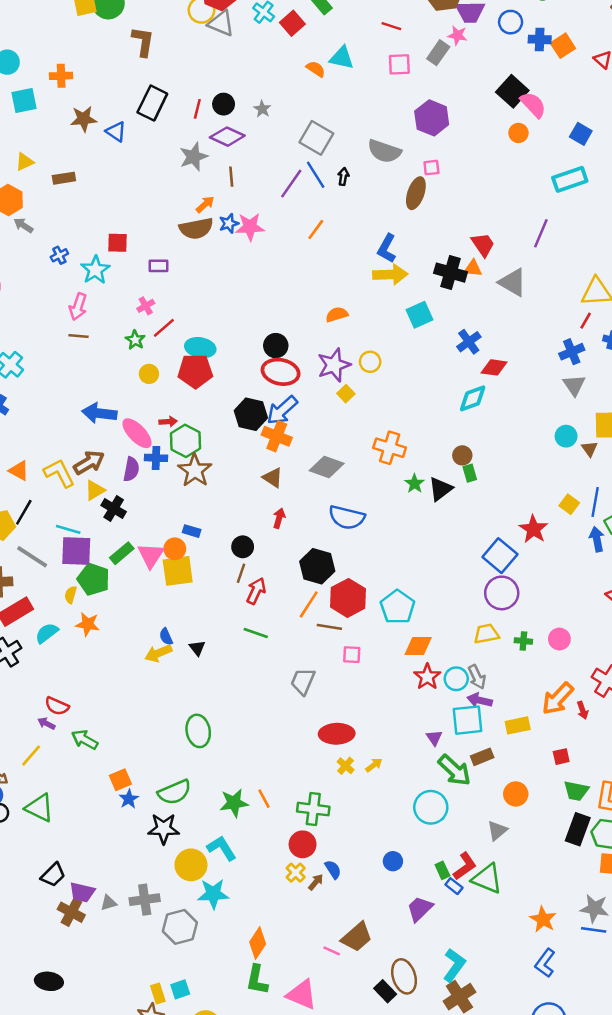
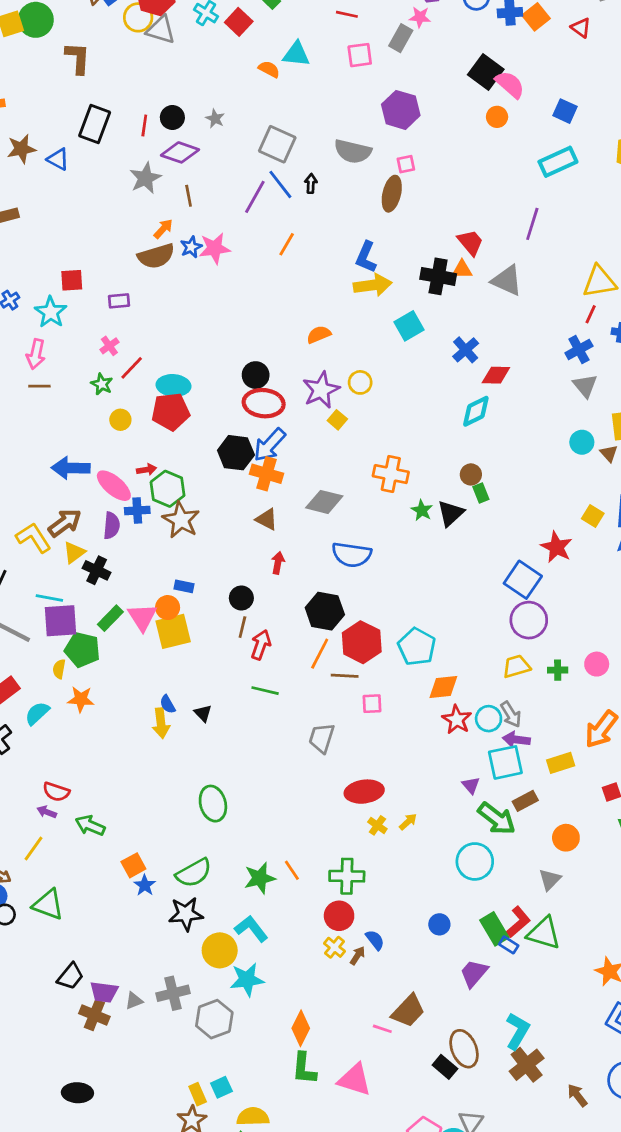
yellow arrow: (158, 653) -> (161, 723), turned -68
green rectangle: (442, 870) -> (494, 929), size x1.6

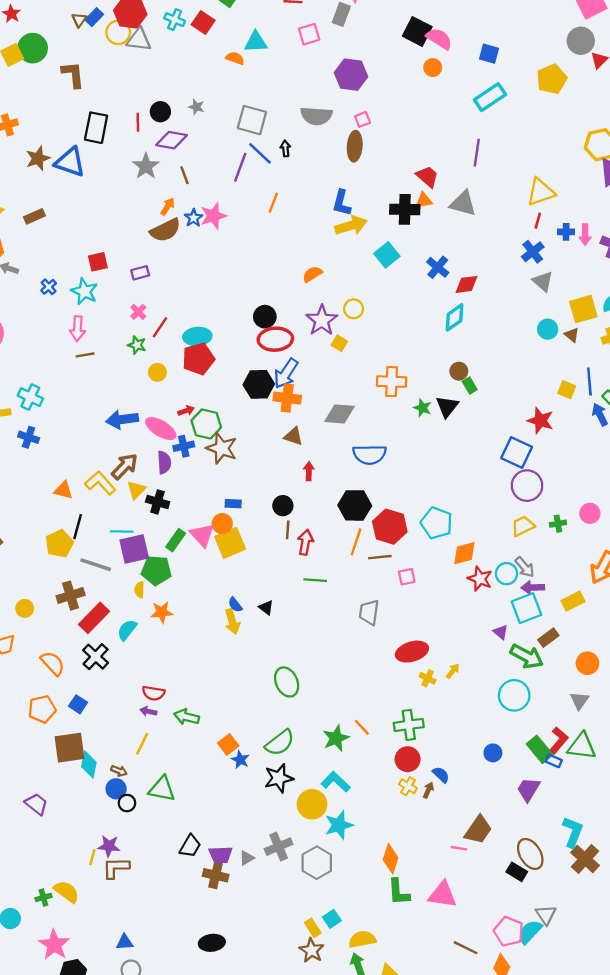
blue triangle: (58, 159) -> (70, 162), size x1.6

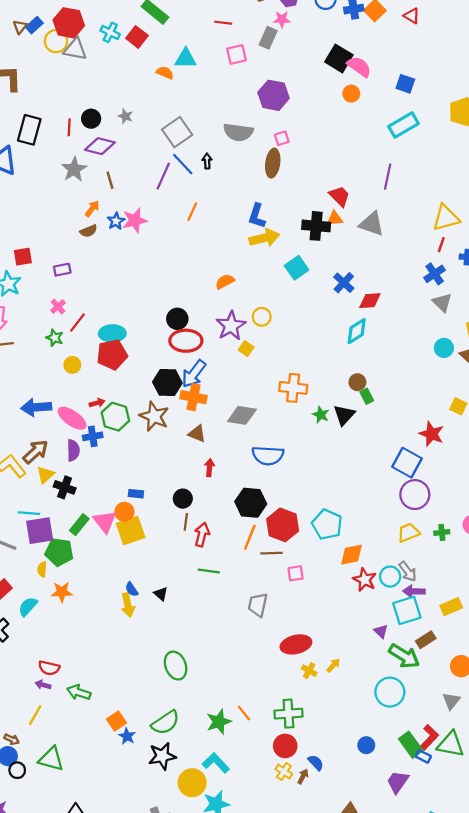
gray square: (252, 120) -> (177, 132), turned 36
brown semicircle: (165, 230) -> (89, 231), size x0.6
brown star: (222, 448) -> (154, 416), moved

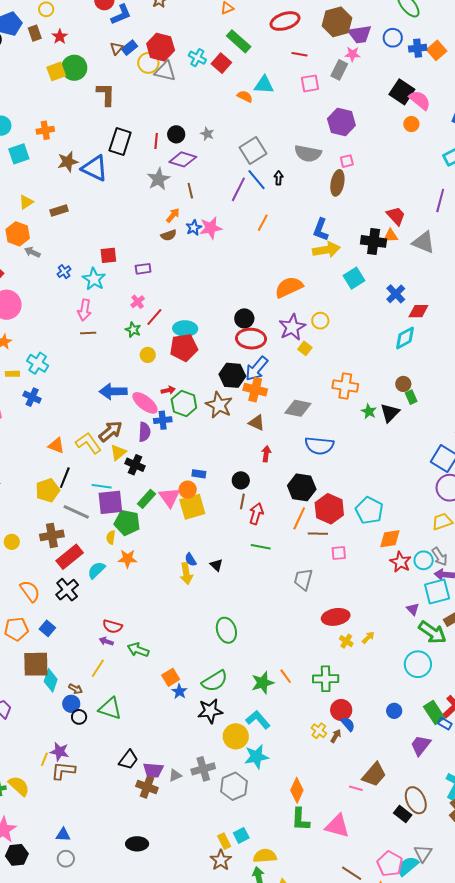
orange semicircle: (225, 282) -> (289, 287), size x1.6
red circle: (285, 746) -> (341, 710), moved

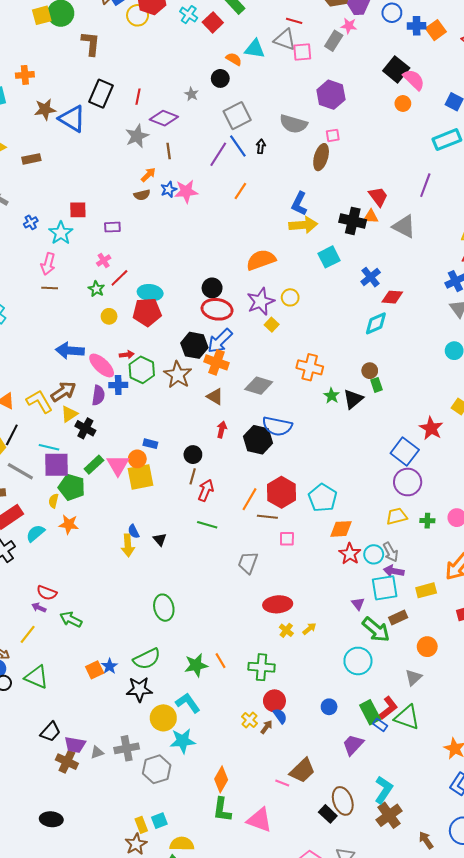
gray triangle: (165, 71) -> (285, 40), moved
black circle: (176, 134) -> (220, 78), moved
black hexagon: (302, 487) -> (258, 440), moved
orange square: (171, 677) -> (95, 670), moved

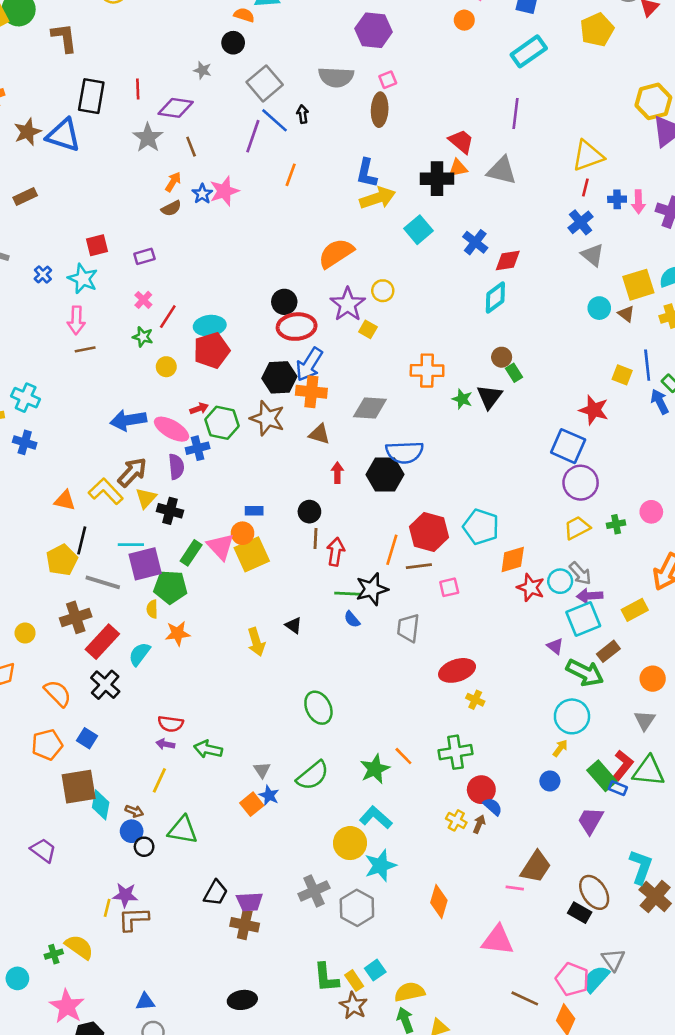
blue semicircle: (134, 531) -> (352, 619), moved
yellow arrow: (309, 629) -> (560, 748), moved
black star: (139, 689) -> (372, 589), moved
gray triangle: (97, 752) -> (262, 770), moved, turned -32
green L-shape: (222, 810) -> (326, 978), moved

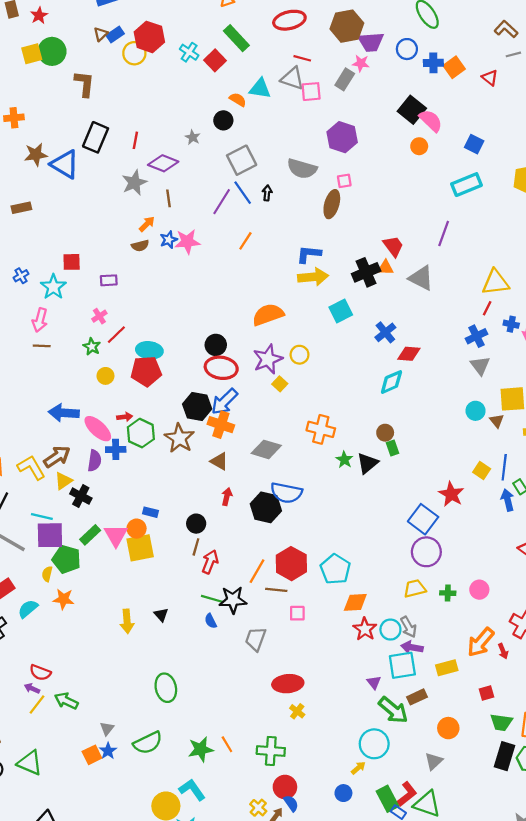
blue L-shape: (367, 173) -> (309, 254), turned 70
black cross: (437, 179) -> (366, 272), turned -36
yellow line: (159, 780) -> (37, 705), moved

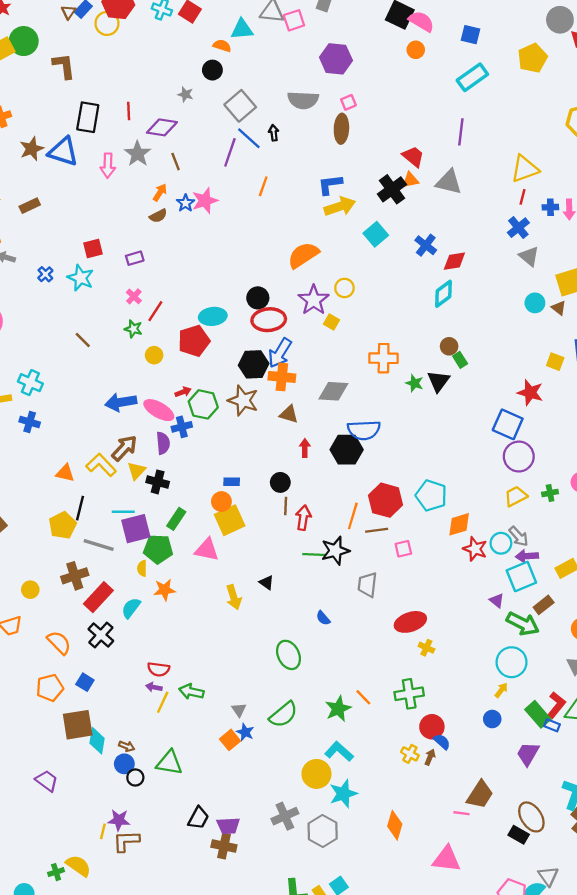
pink arrow: (40, 320) -> (108, 166), moved
brown line: (42, 346) -> (83, 340), turned 56
cyan ellipse: (149, 350) -> (213, 316), moved
pink triangle: (116, 535) -> (207, 550), moved, turned -35
blue semicircle: (211, 621) -> (323, 618), moved

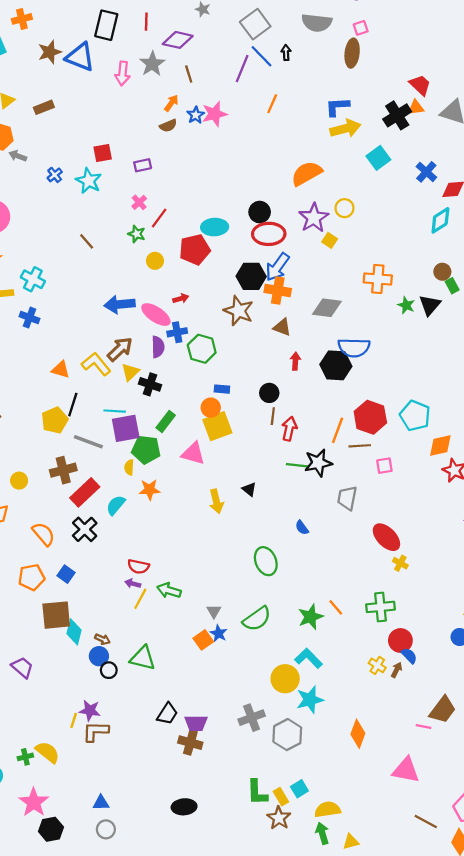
green hexagon: (203, 404) -> (202, 349), moved
red ellipse: (410, 622) -> (386, 537), turned 60

